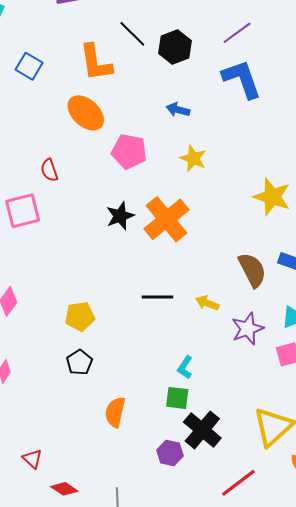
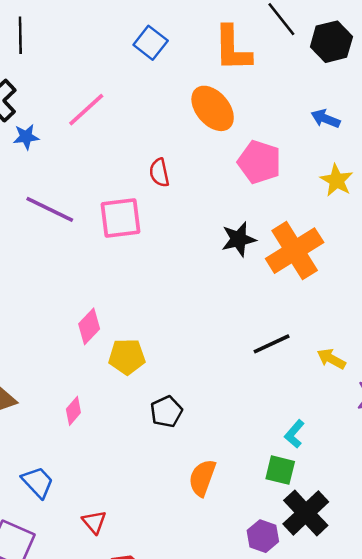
black line: (157, 297) -> (272, 344), turned -32
yellow pentagon: (80, 316) -> (127, 357), moved

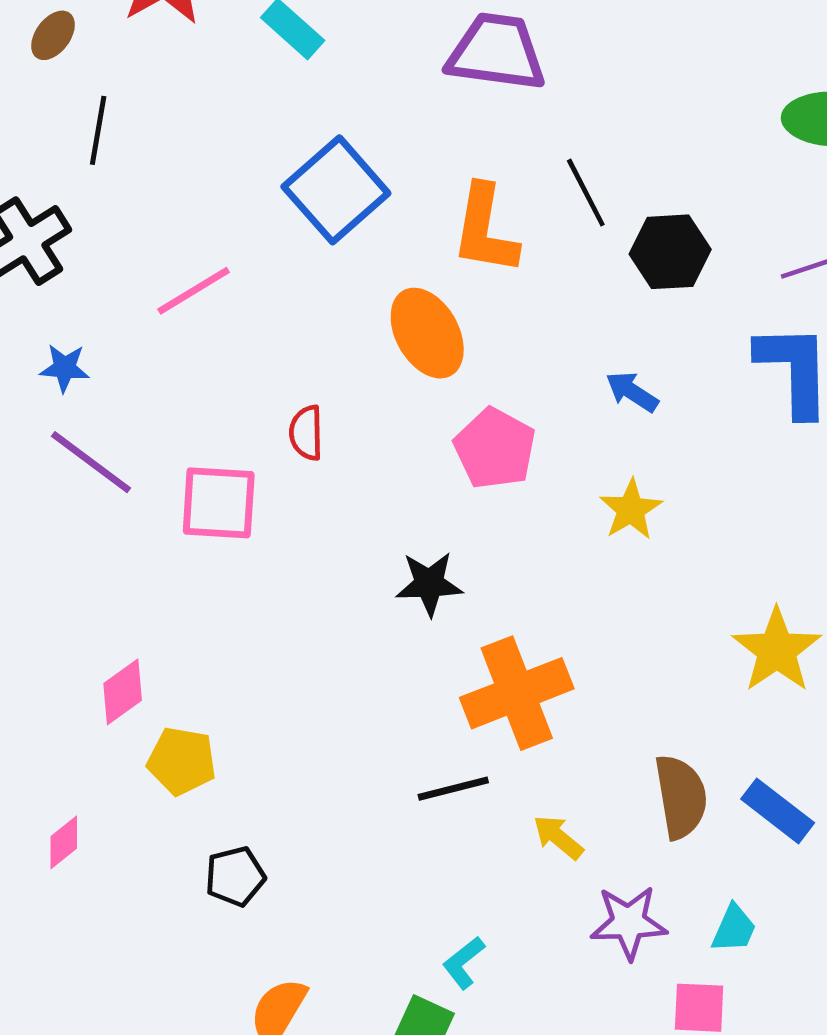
blue square: (151, 43) -> (336, 190), size x1.6
blue star: (26, 137) -> (65, 368), moved
orange cross: (295, 251) -> (517, 693), moved

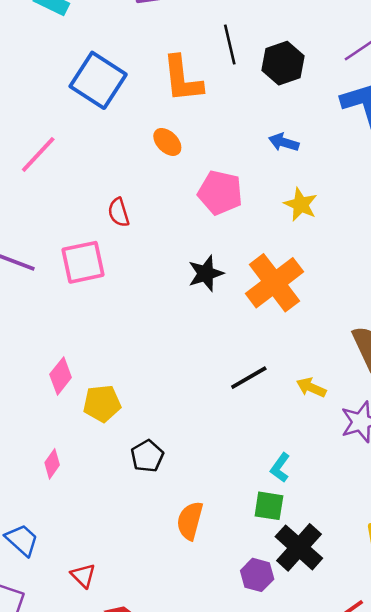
black line: (586, 193) -> (230, 44), turned 30
orange ellipse: (427, 333) -> (167, 142), size x0.6
orange cross: (517, 693) -> (274, 283), moved

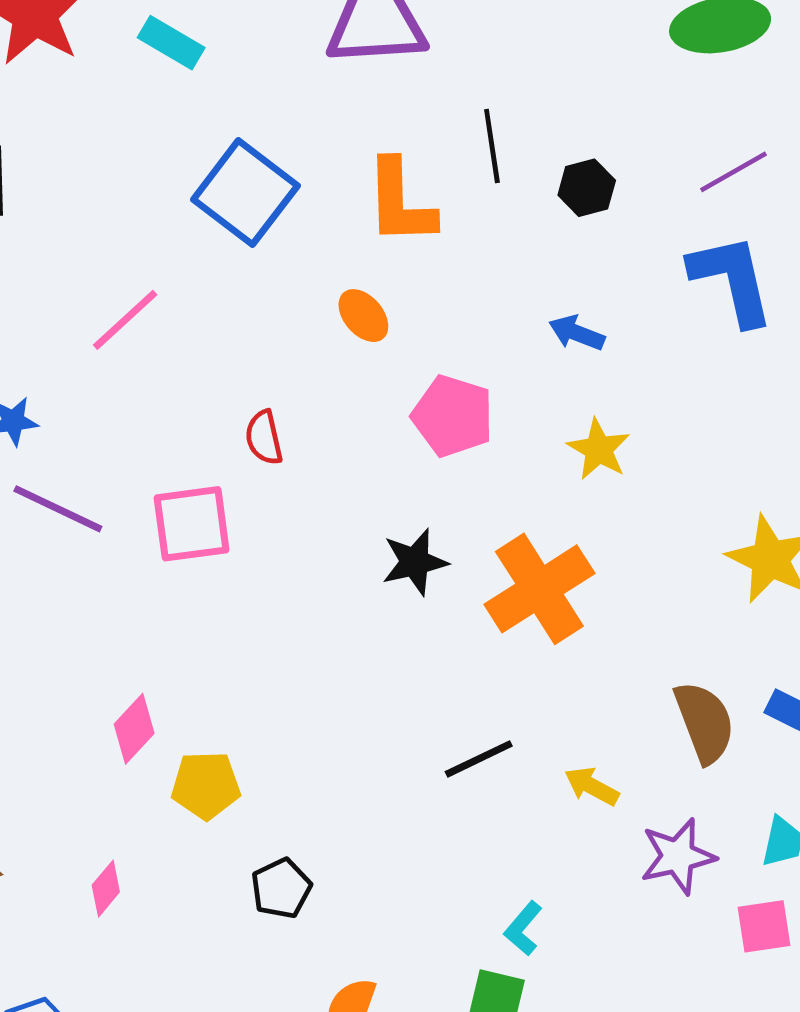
black hexagon: (283, 63) -> (587, 188), size x0.7

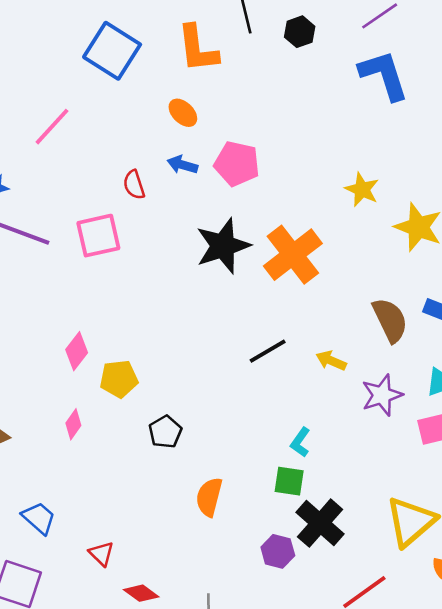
blue arrow: (577, 333) -> (182, 165), moved
yellow star: (599, 449) -> (362, 189), moved
black star: (415, 562) -> (223, 246), size x1.5
pink diamond: (106, 889) -> (73, 424), moved

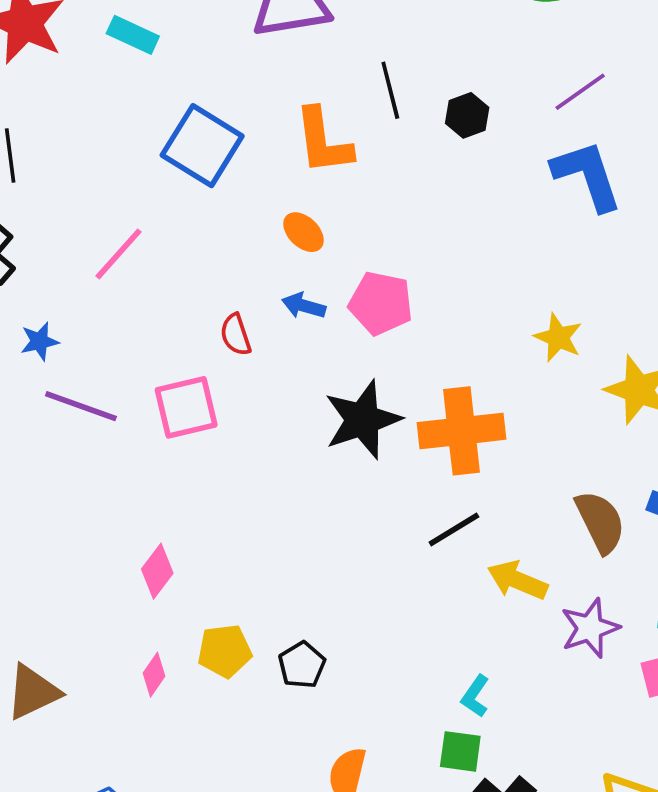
orange cross: (293, 255) -> (462, 431), turned 32
black line: (268, 351) -> (454, 529), moved
yellow arrow: (331, 361) -> (517, 580), size x1.4
yellow pentagon: (119, 379) -> (225, 651), moved
black pentagon: (165, 432) -> (302, 665), moved

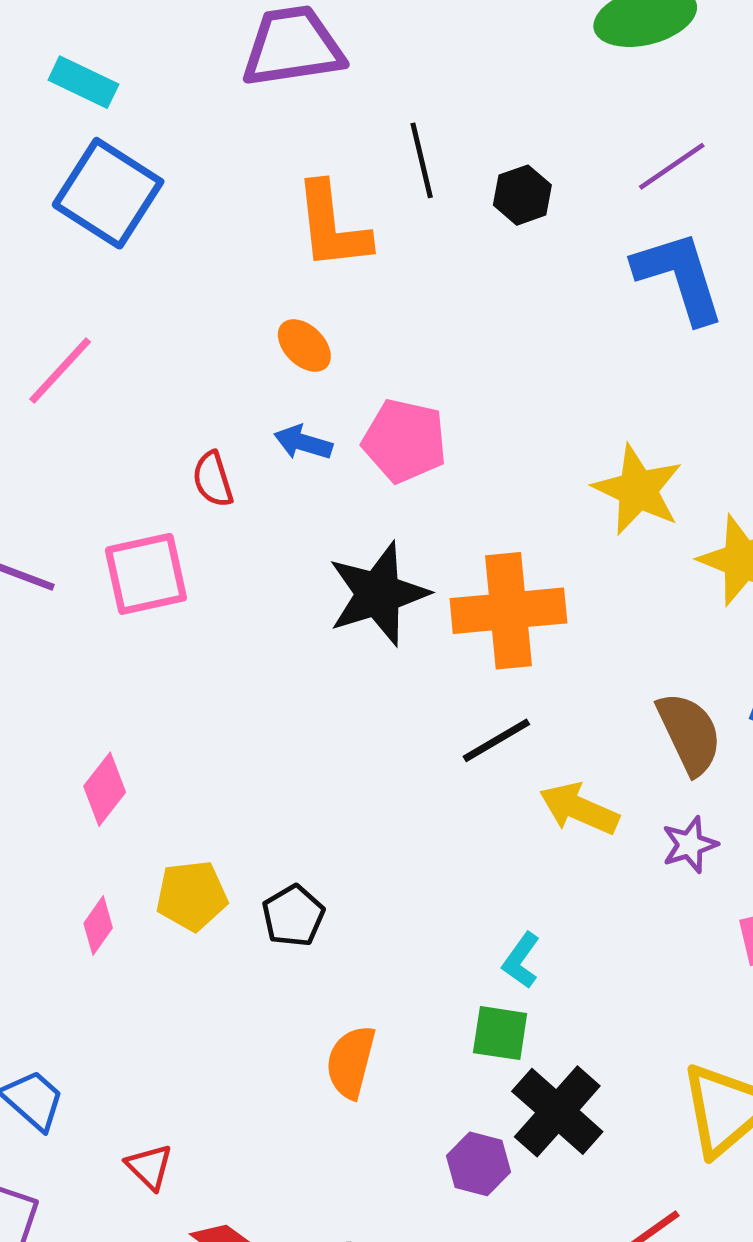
blue square: (202, 146) -> (108, 193), moved
yellow star: (558, 338) -> (638, 490), size x1.4
purple star: (590, 628) -> (690, 845), moved, size x0.7

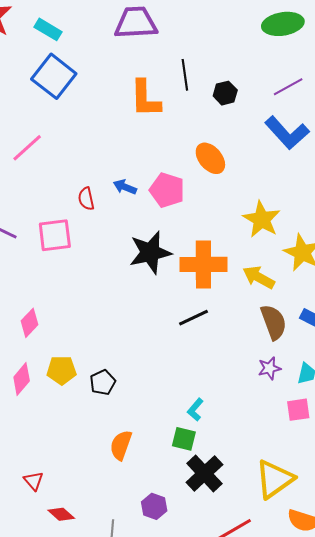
blue L-shape: (679, 277) -> (287, 133), turned 150
orange ellipse: (304, 345) -> (210, 158), moved, size x1.4
yellow arrow: (579, 809) -> (259, 277), moved
pink diamond: (98, 926) -> (22, 379), size x1.4
purple hexagon: (478, 1164) -> (154, 506), moved

